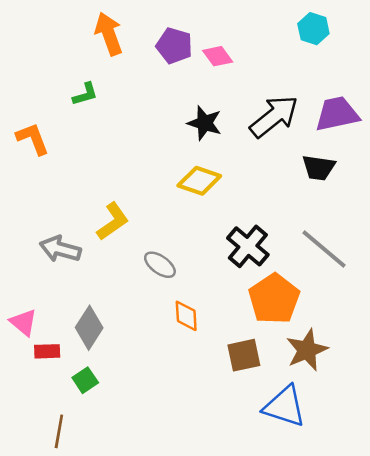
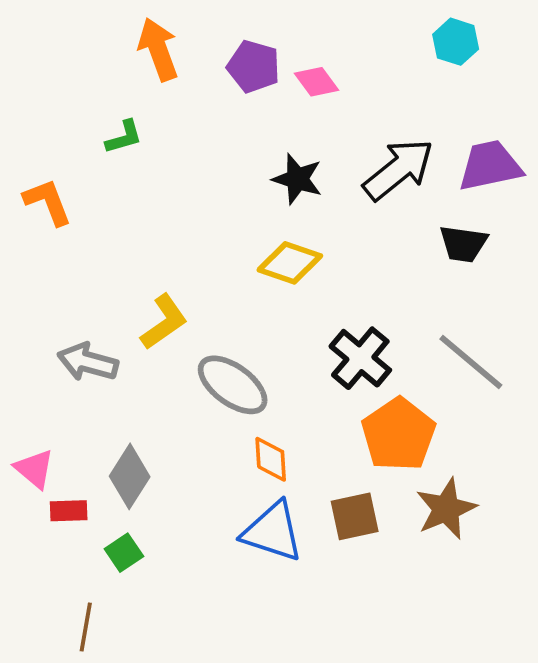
gray ellipse: (160, 265) -> (233, 385), size x1.5
blue triangle: (285, 406) -> (273, 532), moved

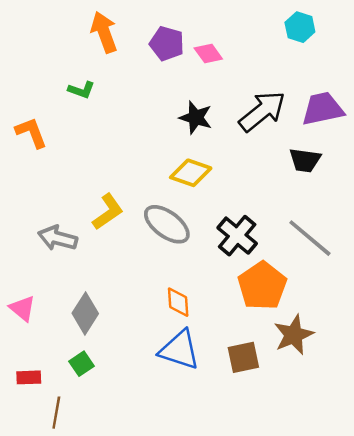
green L-shape: (124, 137) -> (81, 90), turned 36
gray ellipse: (233, 385) -> (167, 224), moved
red rectangle: (69, 511) -> (29, 377), moved
brown square: (355, 516) -> (243, 357), moved

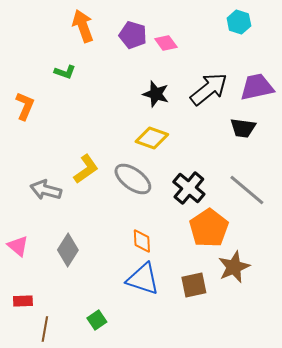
orange L-shape: (31, 133) -> (25, 106), turned 44
green square: (81, 364) -> (97, 320), moved

